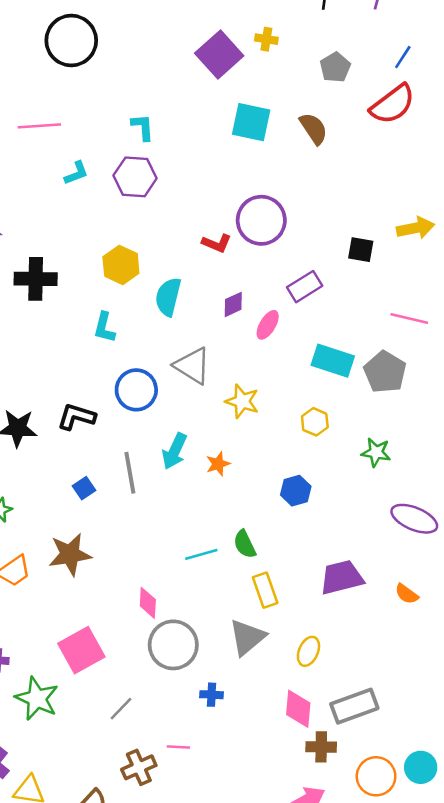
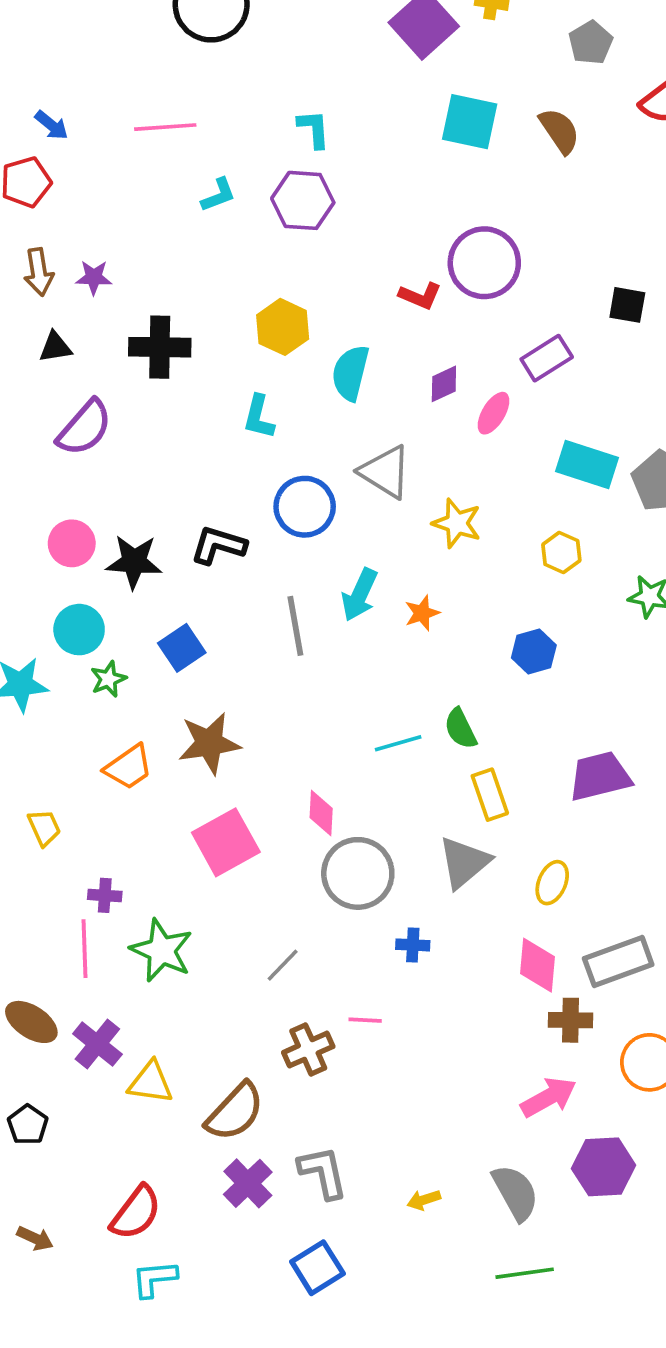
blue square: (84, 488) -> (182, 648), moved, size x1.4
pink square: (81, 650) -> (226, 842), moved

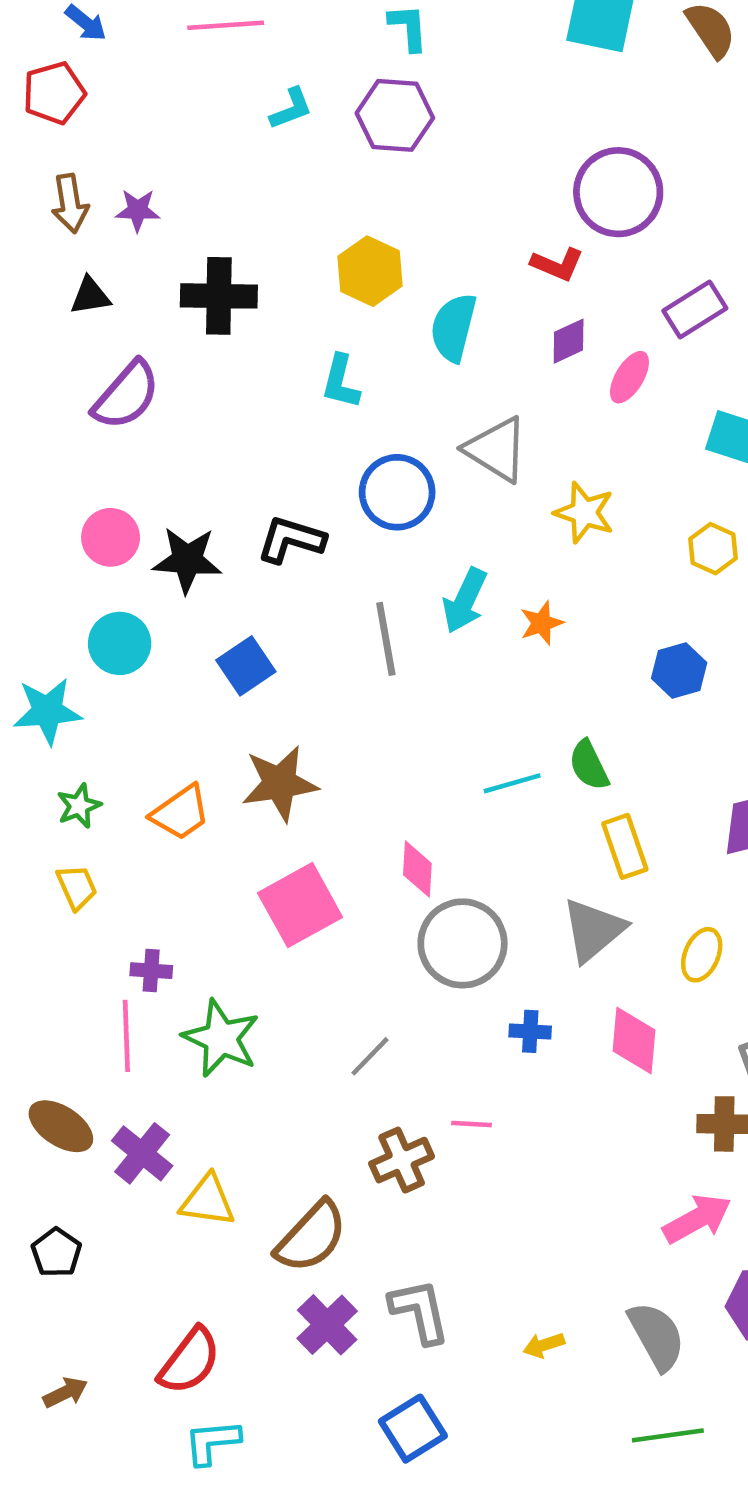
red L-shape: (420, 296) -> (557, 264), moved
green star: (108, 679) -> (79, 806), moved
pink diamond: (538, 965) -> (634, 1040), moved
brown arrow: (35, 1238) -> (65, 1392), turned -51

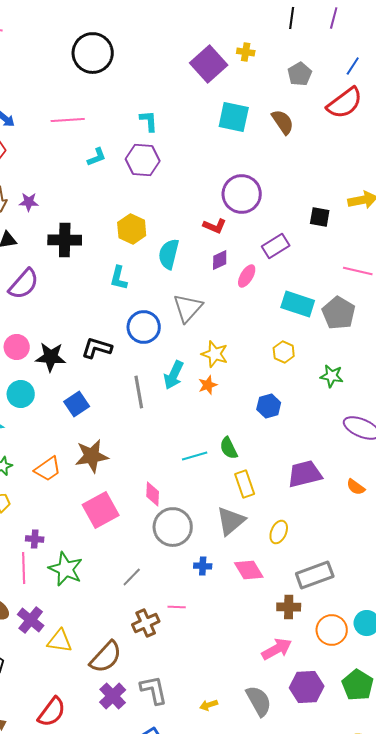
gray triangle: (496, 449) -> (188, 308), turned 40
yellow star: (584, 513) -> (215, 354), moved
pink diamond: (634, 1040) -> (249, 570), turned -36

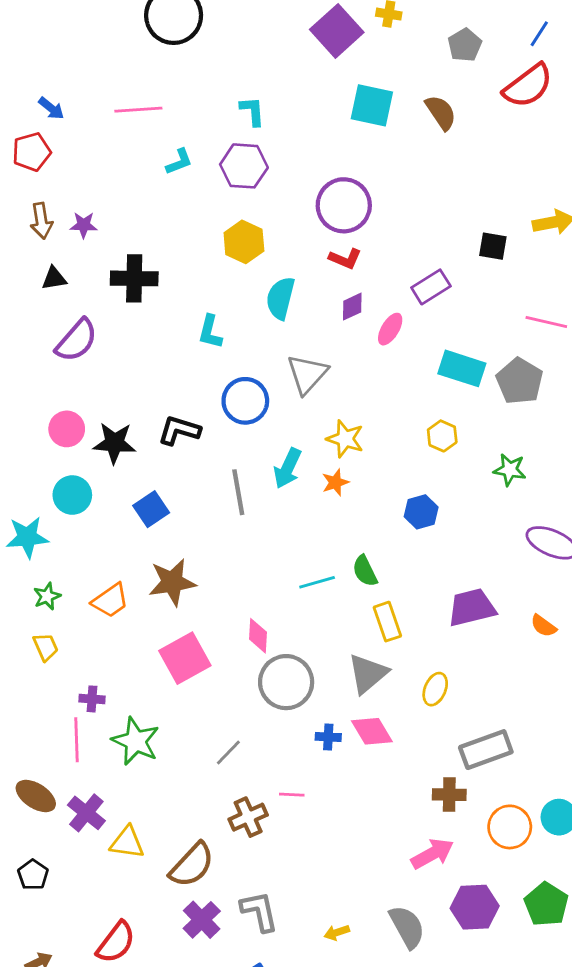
purple circle: (242, 194) -> (344, 205), moved
yellow hexagon: (132, 229) -> (244, 242), moved
pink diamond: (249, 570) -> (372, 731), moved

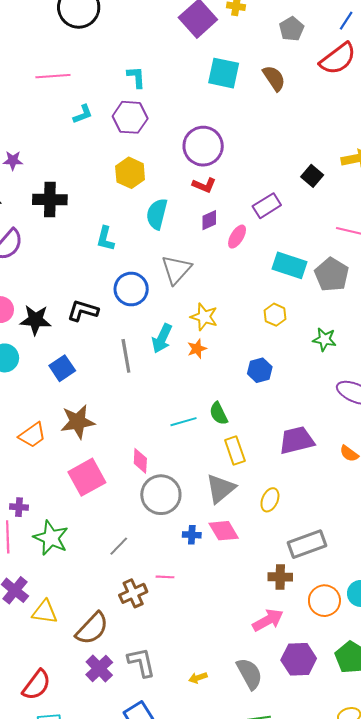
black square: (493, 246) -> (312, 176), turned 30

